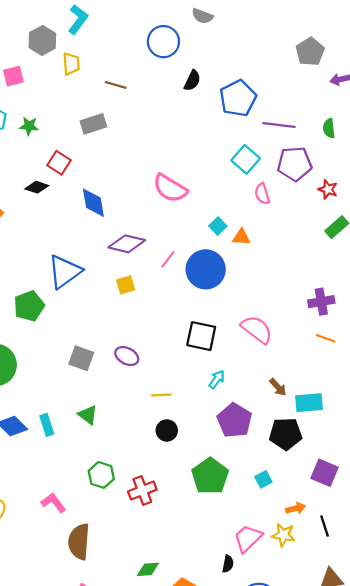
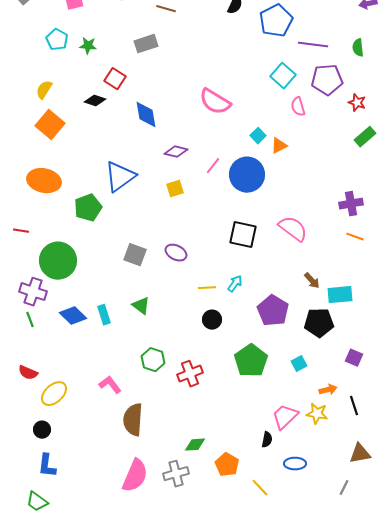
orange triangle: (241, 237) -> (279, 146), turned -30
purple diamond: (127, 244) -> (176, 152), size x0.7
cyan arrow: (217, 379) -> (235, 284), moved
purple square: (325, 473) -> (354, 358), size x0.7

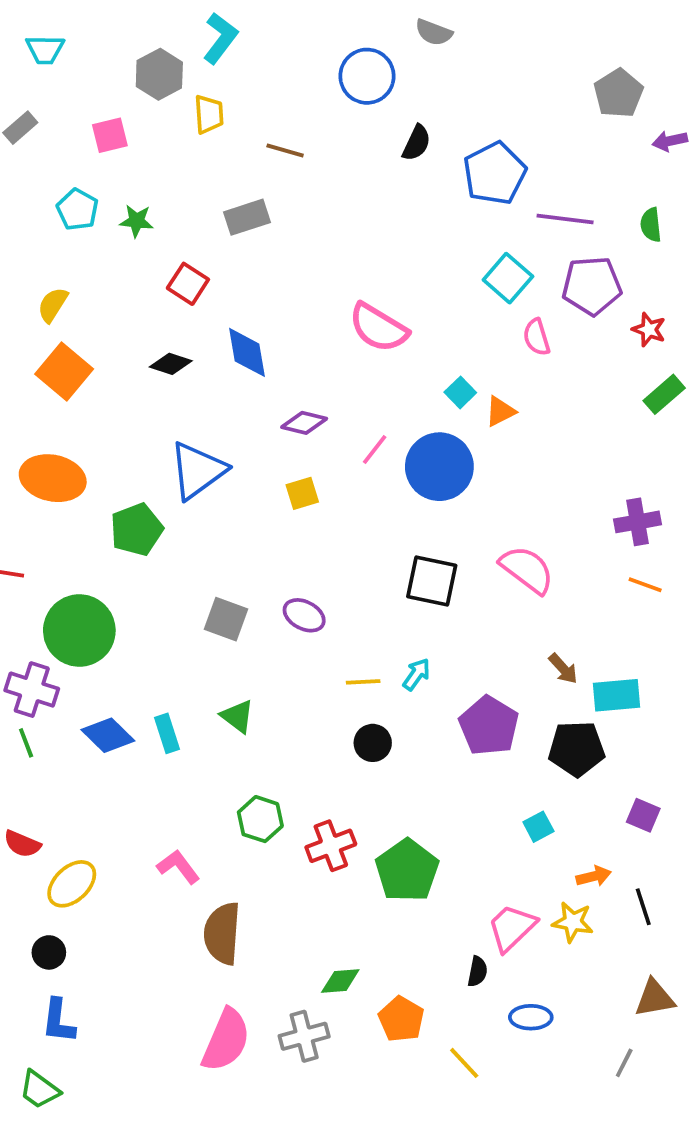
black diamond: (95, 101) -> (171, 364), moved
green pentagon: (251, 361) -> (407, 871), moved

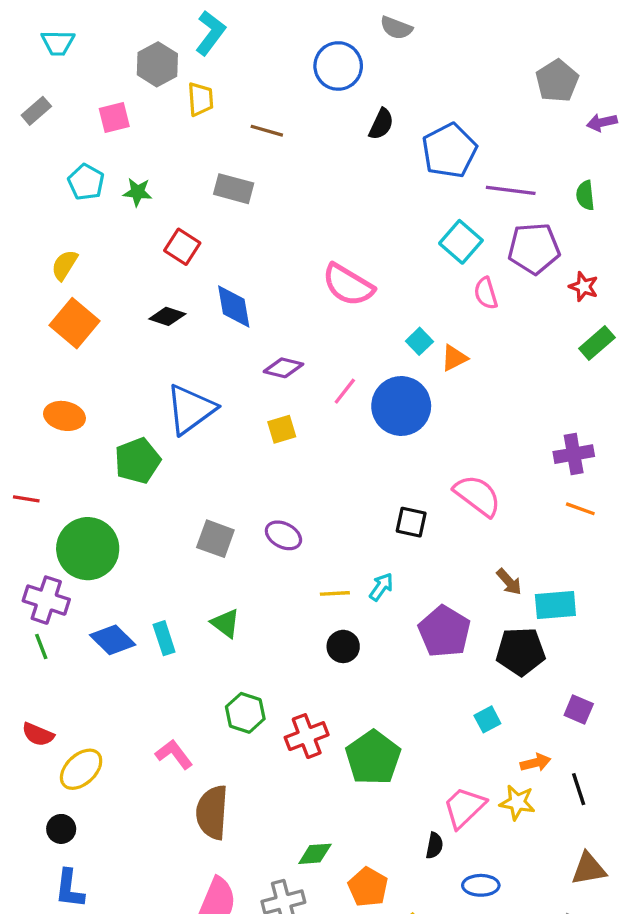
gray rectangle: (247, 217) -> (234, 189), turned 33
orange ellipse: (53, 478) -> (64, 416), size x0.7
black square: (432, 581) -> (411, 522), moved, size x0.7

